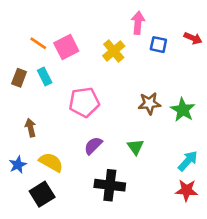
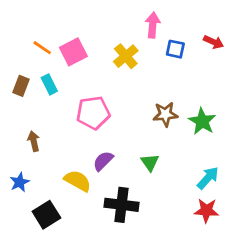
yellow semicircle: (51, 162) -> (78, 181), moved

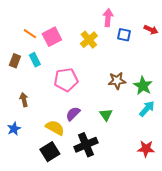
cyan arrow: (208, 178) -> (147, 109), moved
black cross: (122, 205) -> (86, 145), turned -30
black square: (46, 215) -> (50, 152), moved

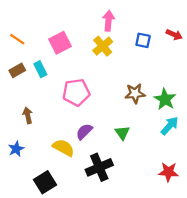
pink arrow: (108, 18) -> (108, 21), moved
orange line: (30, 34) -> (17, 39), moved
brown rectangle: (15, 61) -> (17, 70), turned 40
black square: (50, 152) -> (45, 182), moved

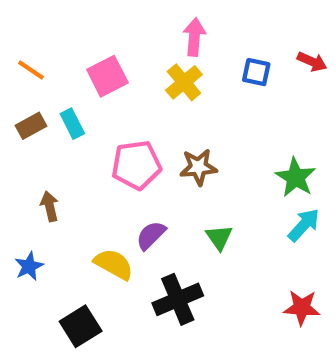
brown star: (135, 93) -> (198, 167), moved

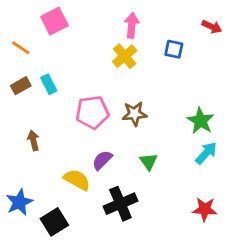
red arrow: (312, 62) -> (212, 27), moved
pink square: (107, 76) -> (54, 21), moved
blue star: (29, 266) -> (19, 202), moved, size x1.4

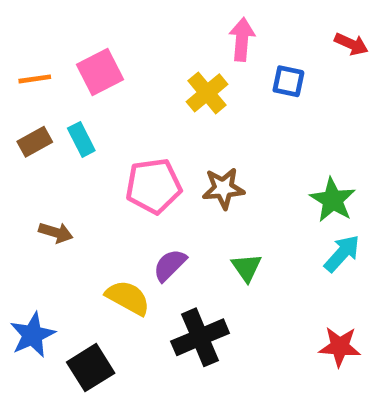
pink square: (54, 21) -> (100, 72), moved
pink arrow: (132, 25) -> (242, 39), moved
orange line: (21, 48) -> (35, 79), turned -42
brown arrow: (33, 140) -> (56, 233), turned 120

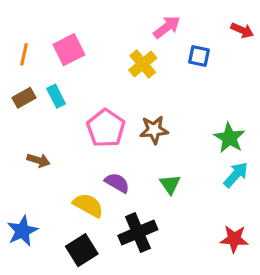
pink arrow: (242, 39) -> (167, 27), turned 48
orange line: (35, 79) -> (24, 54), turned -70
pink pentagon: (153, 186) -> (106, 128), turned -30
purple semicircle: (170, 265) -> (117, 183), turned 75
black square: (91, 368) -> (82, 250), moved

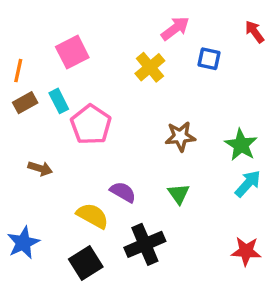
red arrow: (242, 30) -> (255, 32), turned -150
orange line: (24, 54) -> (18, 71), moved
pink pentagon: (106, 128) -> (91, 125), moved
brown star: (154, 130) -> (180, 136), moved

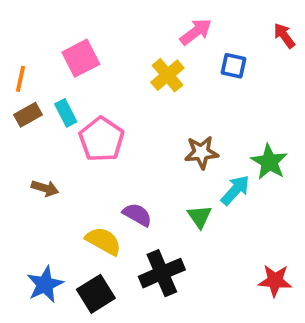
cyan arrow: (248, 184) -> (235, 190), moved
blue star: (23, 243) -> (45, 284), moved

